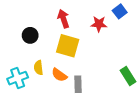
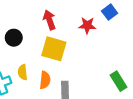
orange semicircle: (59, 75) -> (45, 80), turned -119

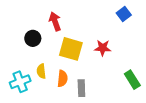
red arrow: (49, 20) -> (55, 21), moved
red star: (87, 25) -> (103, 48), moved

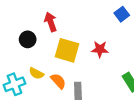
yellow semicircle: (41, 71) -> (36, 73), turned -56
orange semicircle: (62, 79) -> (58, 81), turned -49

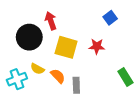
blue square: (122, 14) -> (110, 18), moved
black circle: (28, 39) -> (29, 37), size x1.6

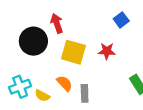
yellow semicircle: (37, 69) -> (42, 96), moved

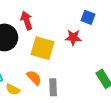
blue square: (121, 20) -> (88, 17), turned -32
red star: (107, 51) -> (73, 37), moved

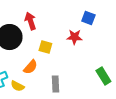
yellow square: (42, 48) -> (45, 47), size x0.6
orange semicircle: (34, 78) -> (30, 67), moved, turned 84

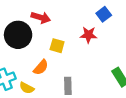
blue square: (88, 18) -> (104, 14), turned 32
red arrow: (30, 21) -> (41, 17), turned 126

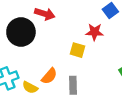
yellow square: (57, 46) -> (78, 50), moved
orange semicircle: (41, 67) -> (49, 76), moved

